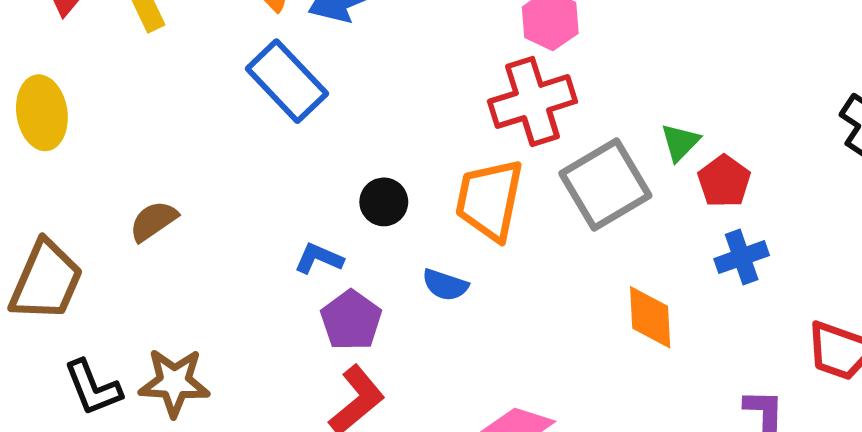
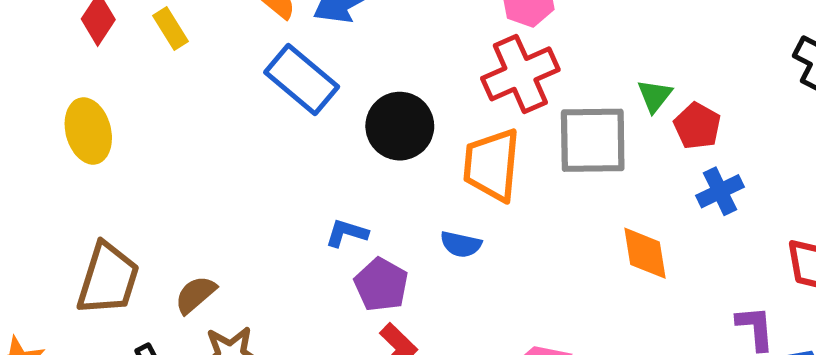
gray square: (605, 185) -> (593, 140), turned 36
black circle: (384, 202) -> (400, 126), moved, size x1.6
brown semicircle: (153, 221) -> (195, 295), moved

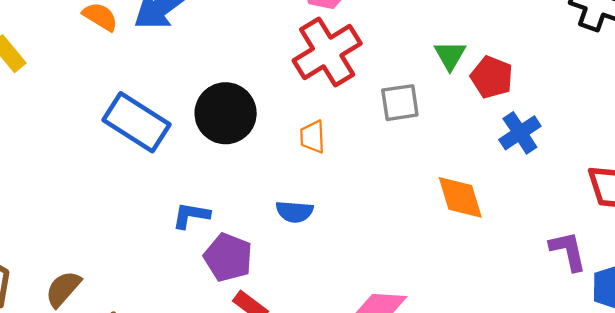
blue rectangle: (302, 80) -> (137, 122), moved
gray square: (593, 140) -> (400, 103), size x0.6
orange trapezoid: (492, 165) -> (313, 137), size x0.5

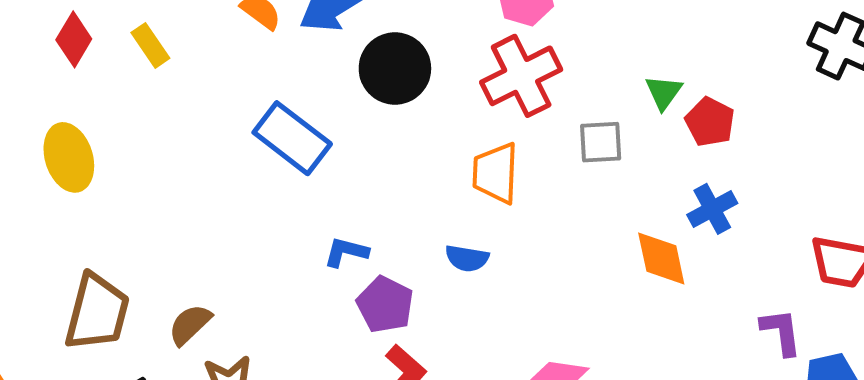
black circle: (226, 113) -> (395, 68), moved
blue cross: (520, 133) -> (712, 209), moved
orange trapezoid: (313, 137) -> (496, 173), size x1.6

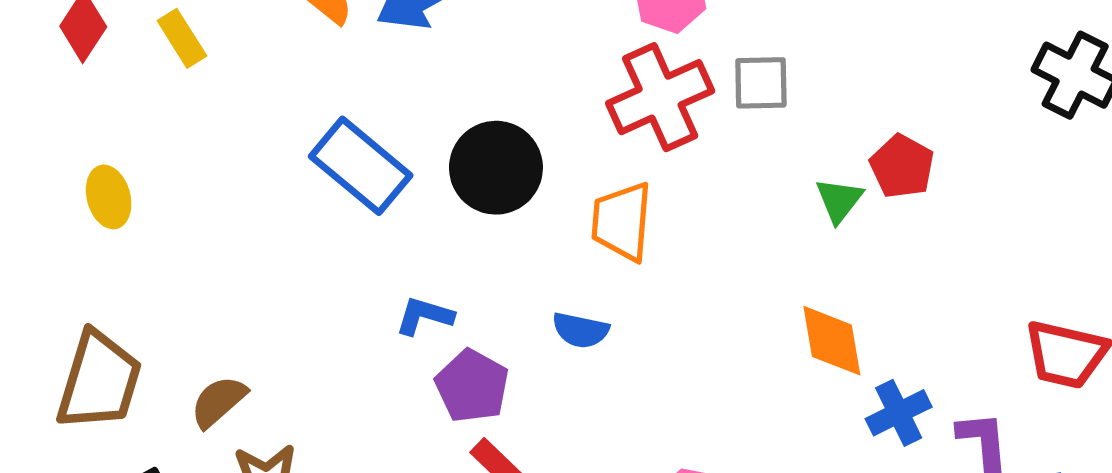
black circle: (395, 68) -> (496, 168), moved
green triangle: (664, 92) -> (839, 200), moved
gray square: (601, 142) -> (761, 83), moved
yellow ellipse: (69, 157) -> (109, 197), moved, size x0.7
blue cross: (712, 209) -> (899, 413), moved

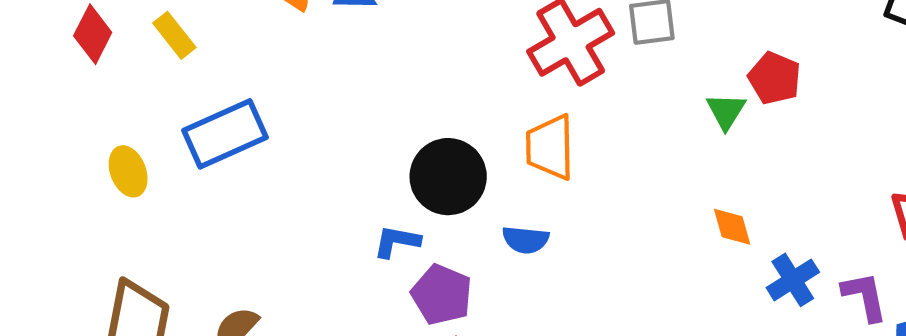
blue rectangle: (361, 166) -> (225, 134), moved, turned -58
black circle: (496, 168) -> (448, 177), moved
orange diamond: (832, 341) -> (732, 227), size x0.7

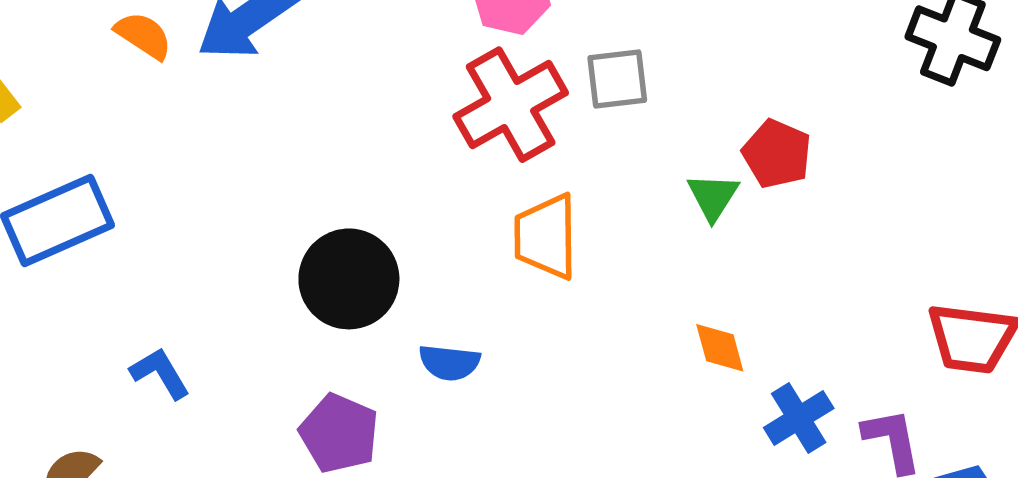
orange trapezoid: (550, 147) -> (546, 237), moved
blue L-shape: (397, 241) -> (160, 373), moved, turned 48

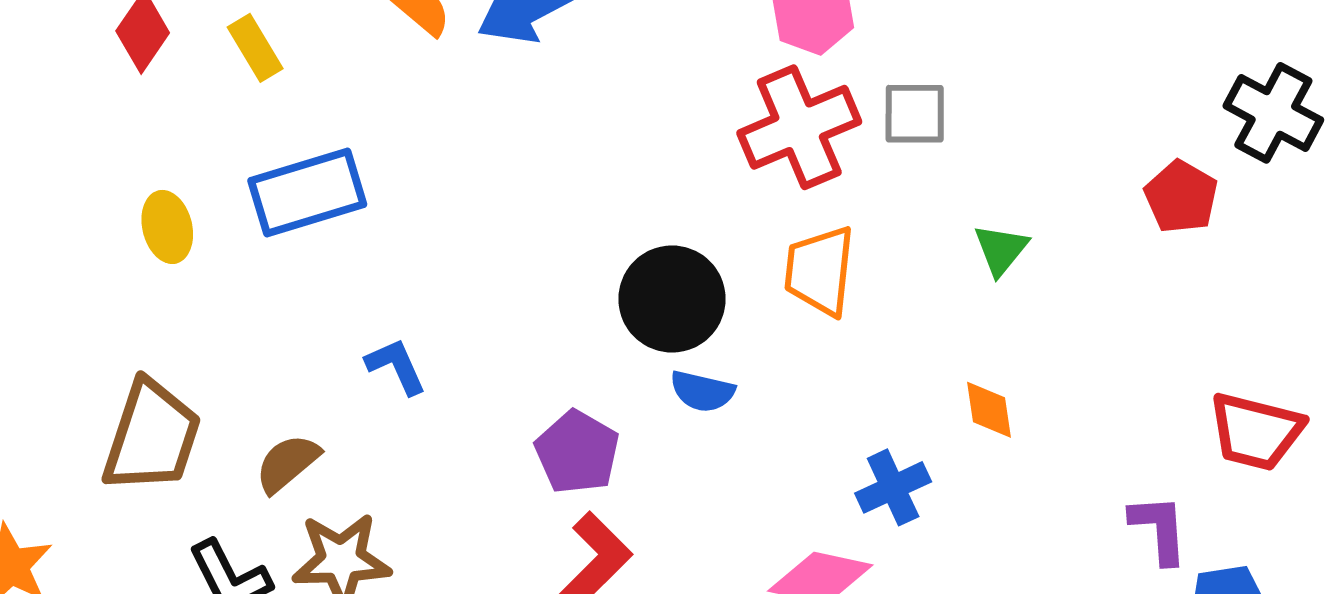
red pentagon: (777, 154) -> (1181, 197), moved
black circle: (349, 279) -> (672, 299), moved
blue cross: (799, 418) -> (893, 487), moved

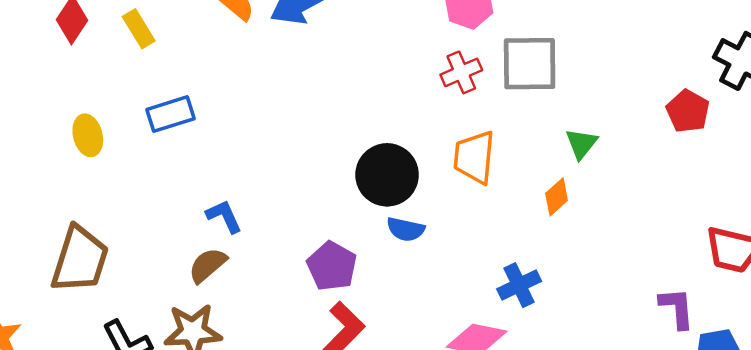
gray square: (915, 114) -> (530, 64), size x1.5
red cross: (799, 127) -> (461, 72), size x0.6
blue rectangle: (307, 192) -> (170, 114), size x0.7
orange diamond: (989, 410) -> (557, 197), moved, turned 57
brown semicircle: (287, 463) -> (208, 265), moved

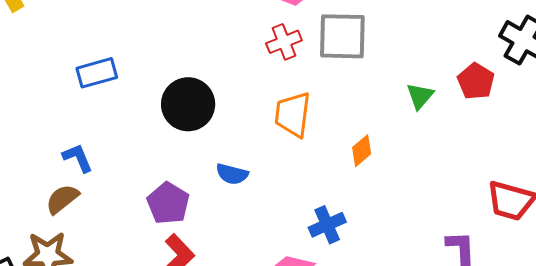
blue rectangle: (170, 114) -> (97, 73), moved
green triangle: (581, 144) -> (420, 96), moved
black circle: (387, 175) -> (188, 104), moved

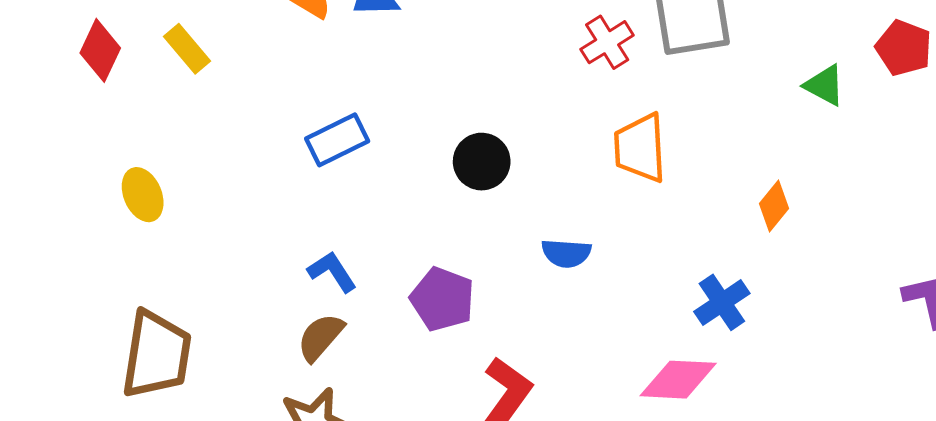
green triangle: (420, 96) -> (824, 85), turned -32
black circle: (188, 104) -> (482, 162), size x0.7
orange diamond: (362, 151) -> (774, 206), moved
purple pentagon: (168, 203) -> (442, 299), moved

